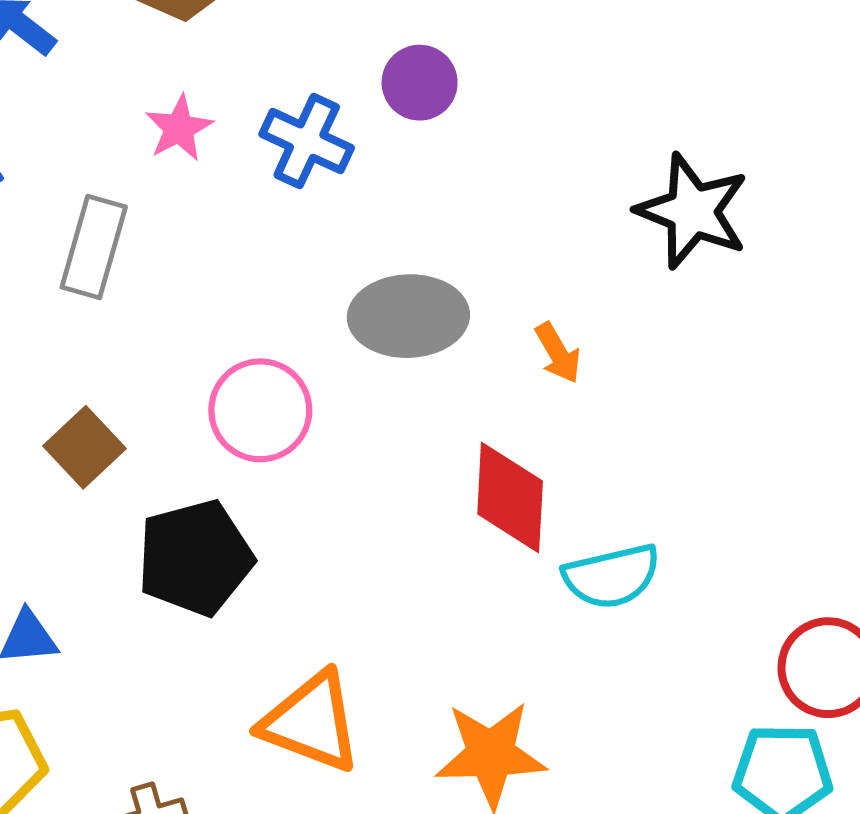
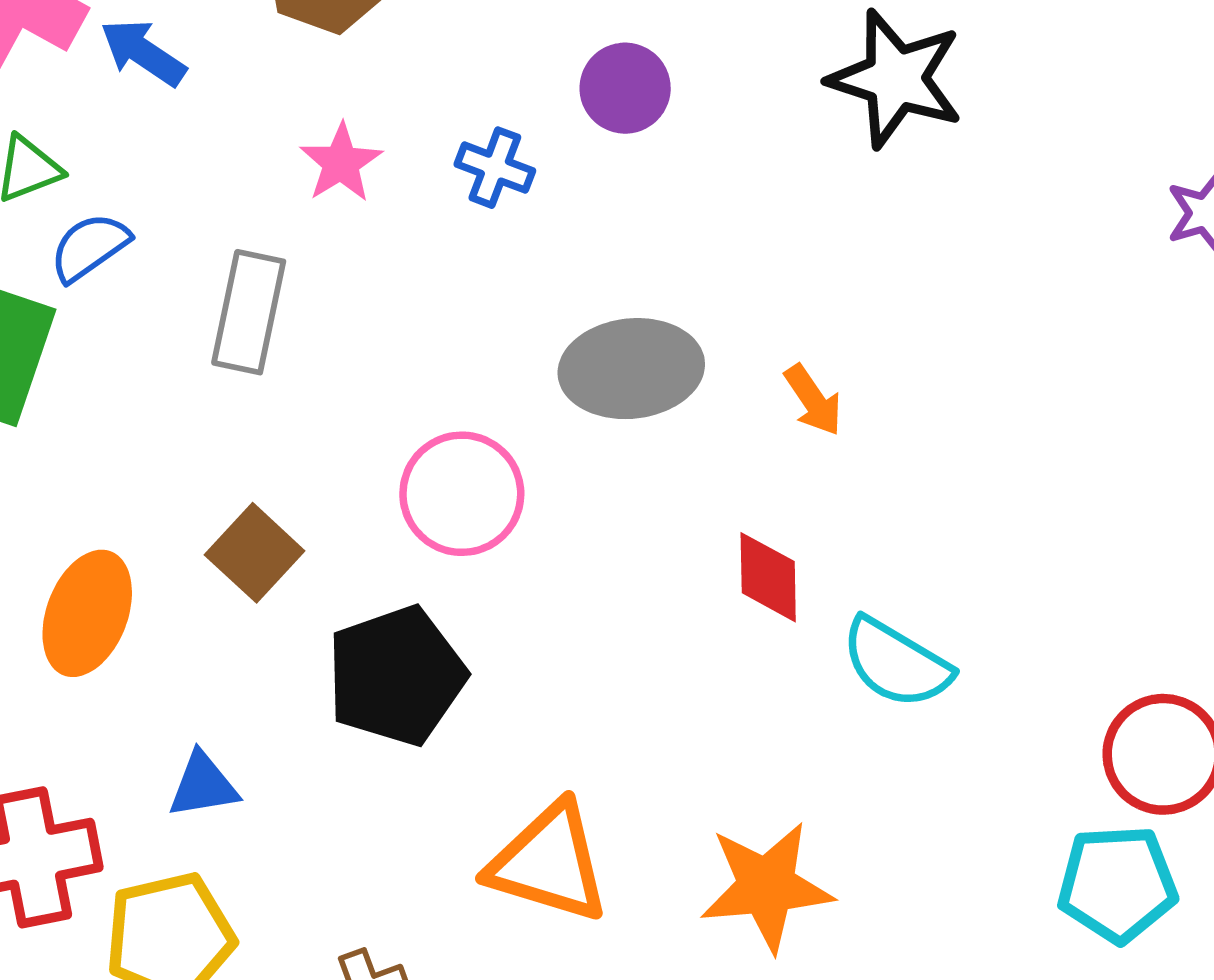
blue cross: (307, 141) -> (495, 168), size x0.7
black star: (692, 211) -> (896, 79), moved
red diamond: (510, 497) -> (768, 577), size x0.7
cyan semicircle: (612, 576) -> (896, 663), turned 48

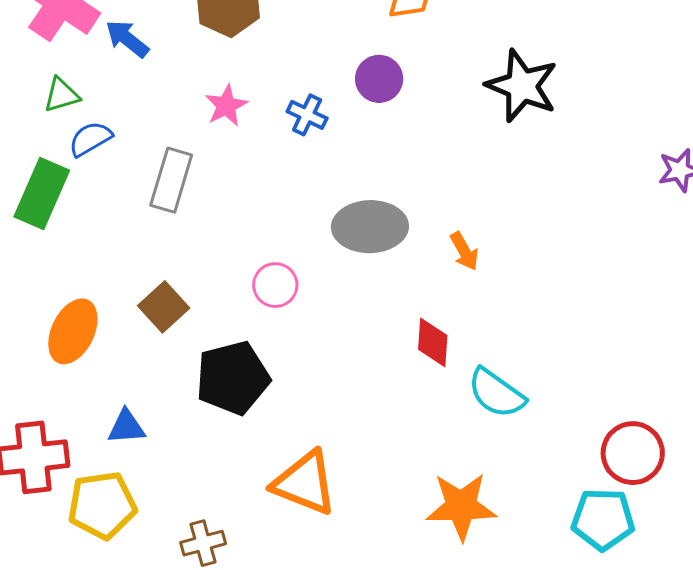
pink circle: (462, 494) -> (275, 285), size x0.7
orange star: (766, 887) -> (461, 506), moved

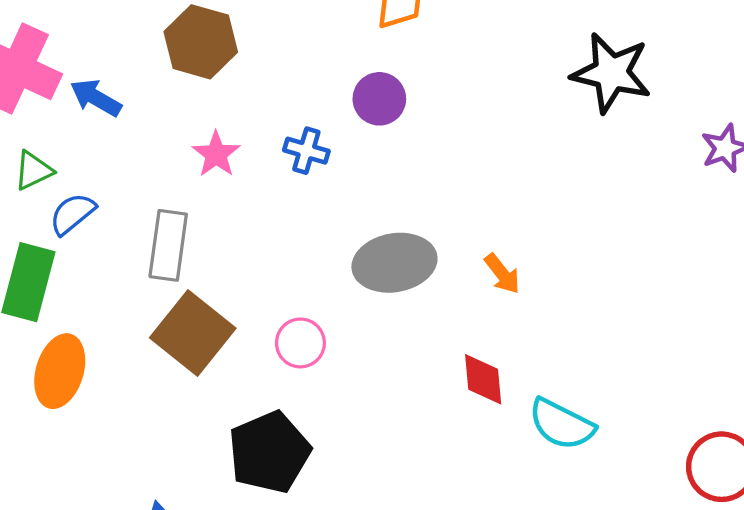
black star: (522, 86) -> (611, 73), moved
brown square: (164, 307) -> (193, 333), moved, size x1.5
orange ellipse: (73, 331) -> (60, 371), moved

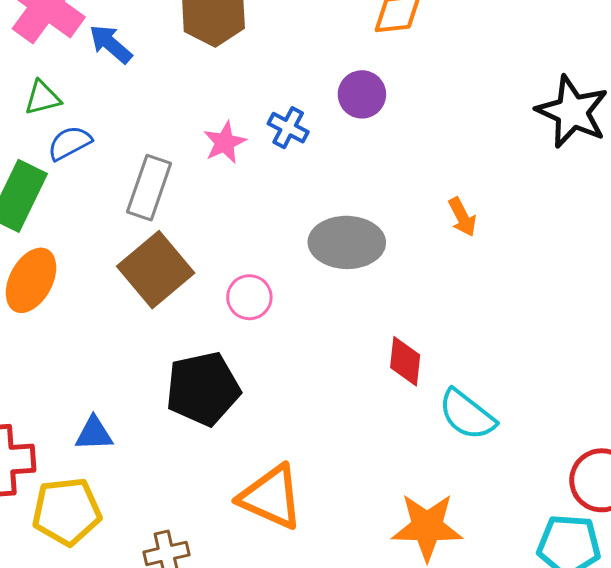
pink star: (216, 154) -> (225, 142), moved
orange arrow: (502, 274) -> (462, 217), moved

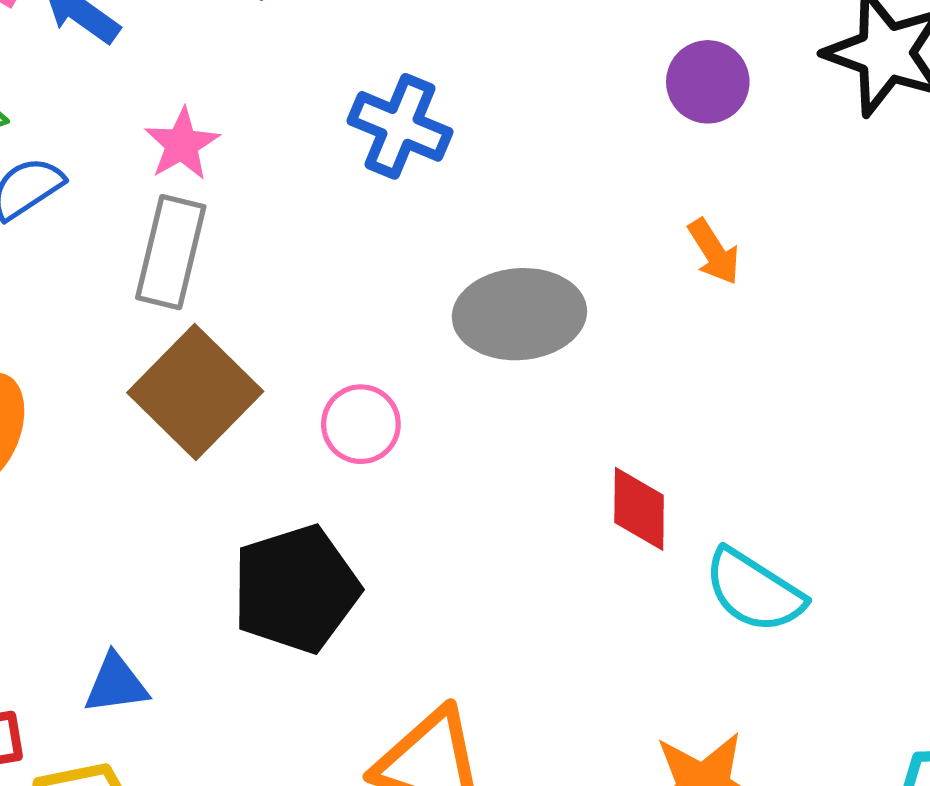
purple circle: (362, 94) -> (708, 82), moved
blue cross: (288, 128) -> (400, 126), size x1.4
pink star: (225, 142) -> (182, 144), moved

